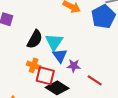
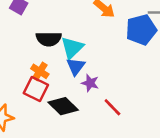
black semicircle: (35, 39) -> (49, 39), turned 48
red square: (45, 76) -> (36, 89), moved

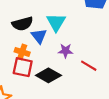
cyan triangle: (72, 48) -> (56, 22), moved
blue triangle: (76, 66) -> (39, 36), moved

